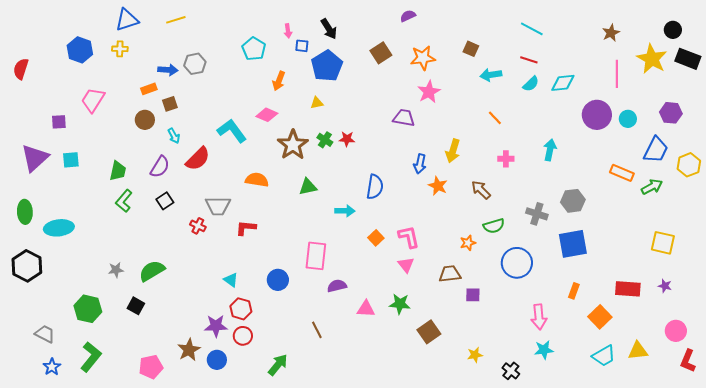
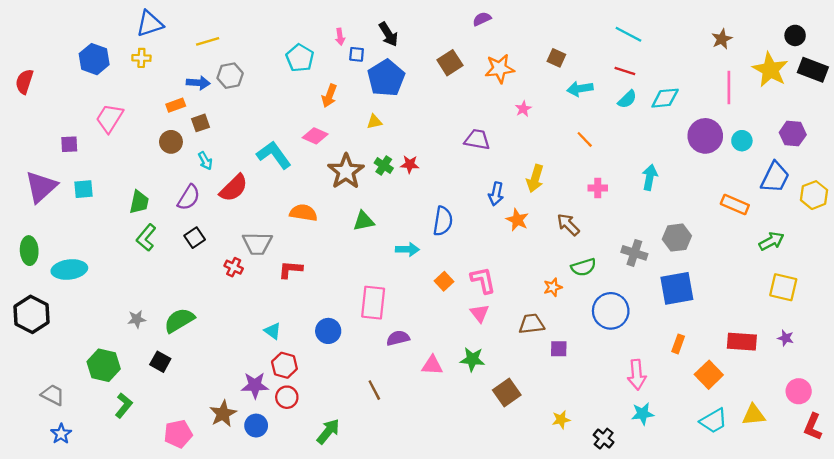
yellow line: (176, 20) -> (208, 41), moved
pink star: (429, 92) -> (523, 109), moved, size x0.6
green arrow: (652, 187) -> (771, 241), moved
green L-shape: (91, 357) -> (124, 405), moved, size x0.7

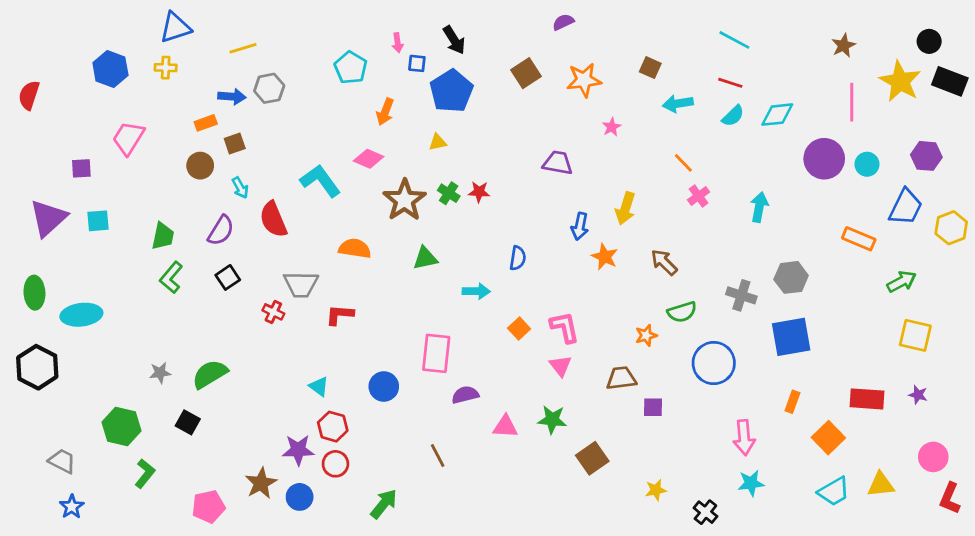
red semicircle: (234, 188) -> (273, 219), turned 112
pink cross: (598, 188) -> (699, 196), moved, turned -36
blue semicircle: (443, 221) -> (518, 258), size x0.7

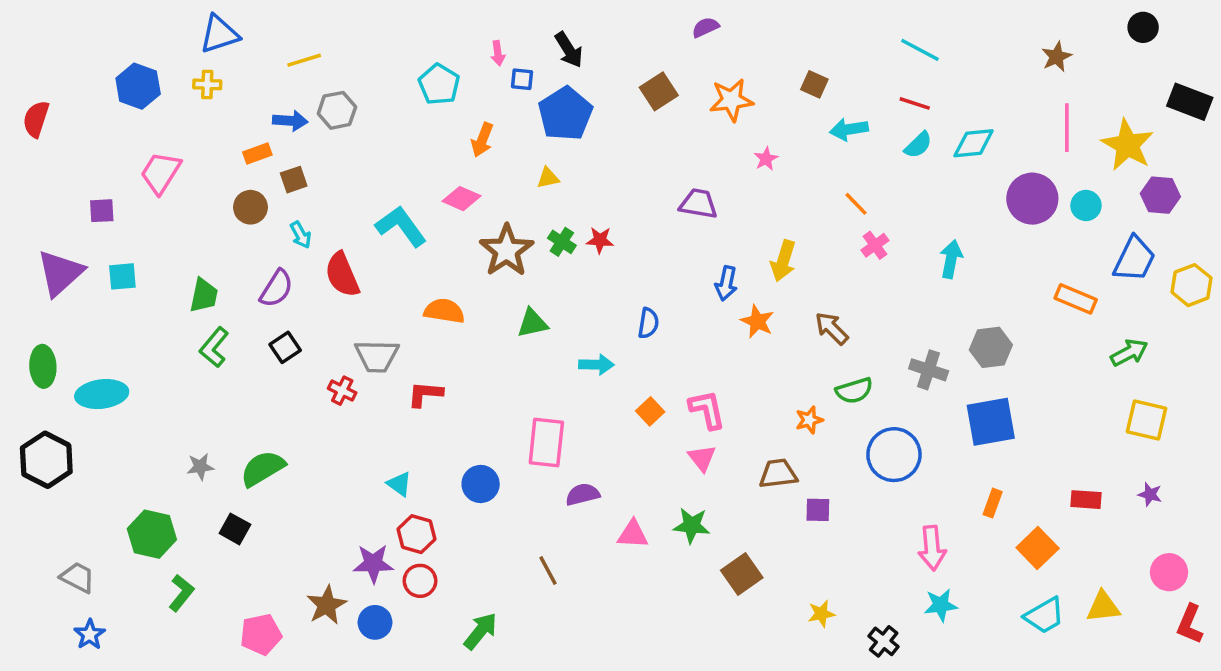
black circle: (929, 41) -> (1143, 27), moved
yellow star: (900, 81) -> (1127, 145), moved
red rectangle: (867, 399) -> (1086, 500), size x0.7

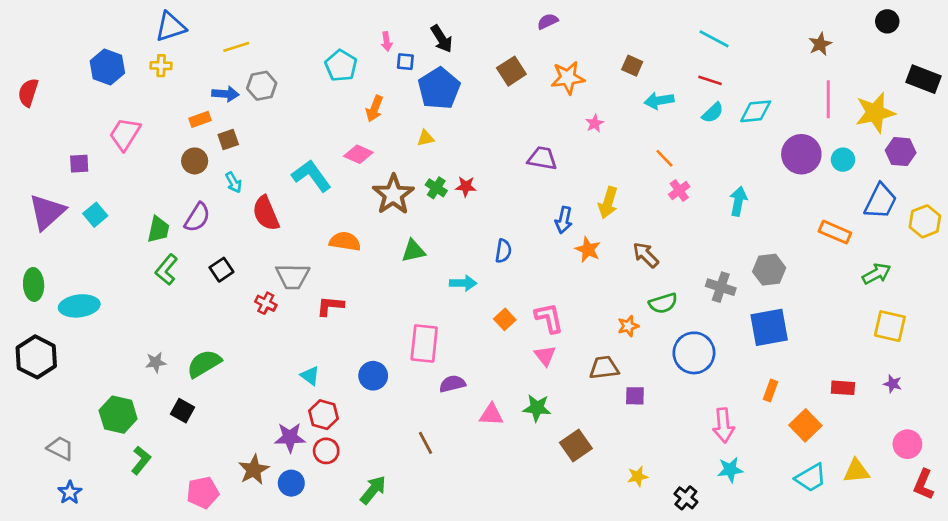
yellow star: (1127, 145) -> (875, 113), turned 30
cyan square: (122, 276) -> (95, 215), turned -35
purple semicircle: (276, 289) -> (197, 217), moved

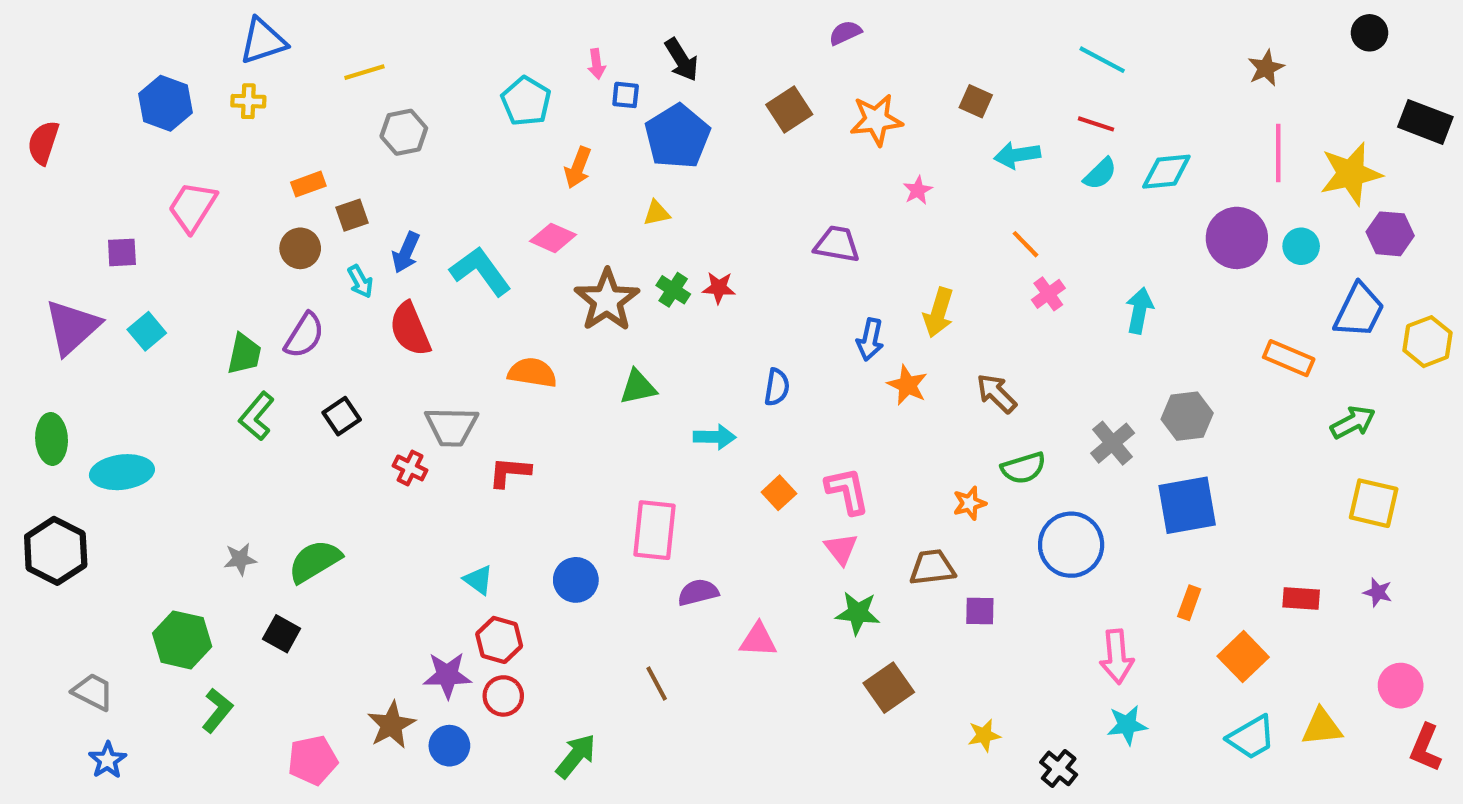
blue arrow: (226, 94) -> (406, 252), moved, turned 110
gray cross: (721, 287) -> (1113, 443), turned 32
green star: (537, 408) -> (858, 613), moved

